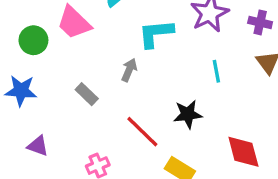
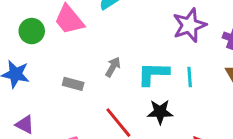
cyan L-shape: (156, 33) -> (153, 74), moved
gray rectangle: (87, 94) -> (73, 84), turned -36

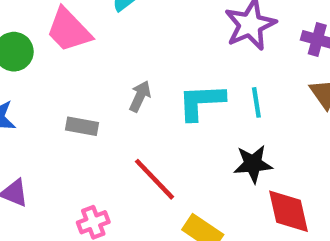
black star: (160, 112) -> (253, 164), moved

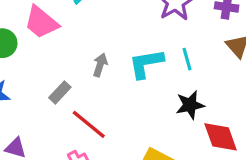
gray rectangle: (82, 126) -> (60, 92), turned -50
red line: (154, 179) -> (89, 124), moved

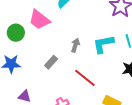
red line: (89, 124) -> (85, 78), moved

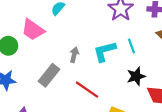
gray rectangle: (51, 62) -> (49, 75), size x1.5

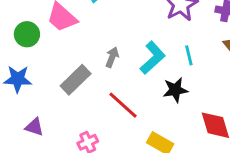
cyan L-shape: (105, 51) -> (153, 58), turned 145
black star: (136, 76) -> (175, 90), moved

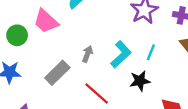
cyan line: (189, 55) -> (151, 52), turned 35

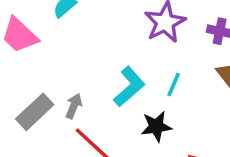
gray arrow: (87, 54) -> (74, 106), moved

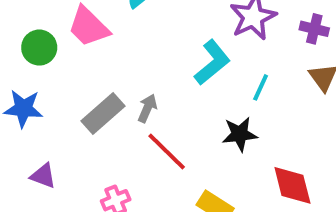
cyan L-shape: (129, 87) -> (212, 62), moved

